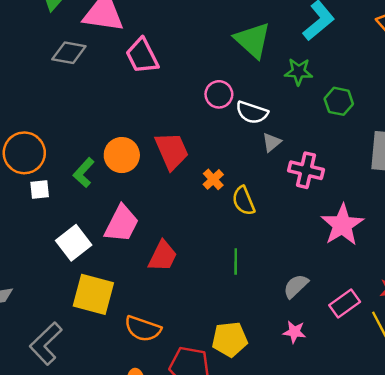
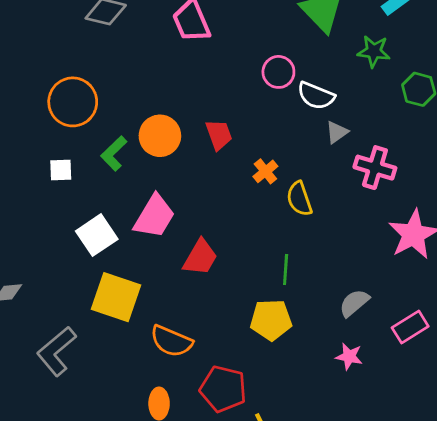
red trapezoid: (172, 151) -> (219, 135), size x0.7
orange circle: (24, 153) -> (73, 102), moved
yellow pentagon: (230, 339) -> (271, 320), moved

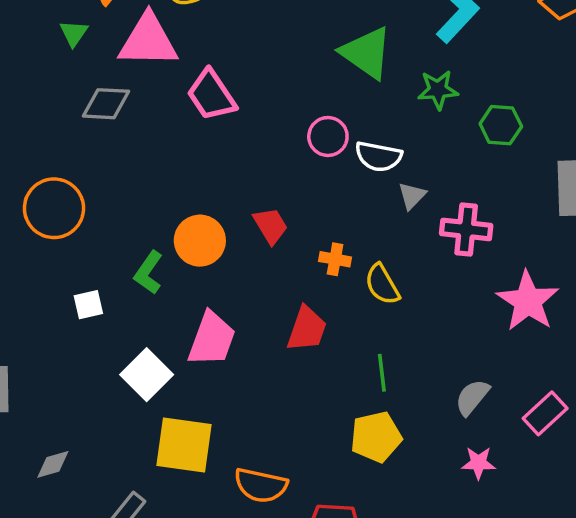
orange circle: (73, 102) -> (54, 208), moved
orange cross: (265, 171) -> (335, 259), turned -30
red trapezoid: (200, 257) -> (307, 329), moved

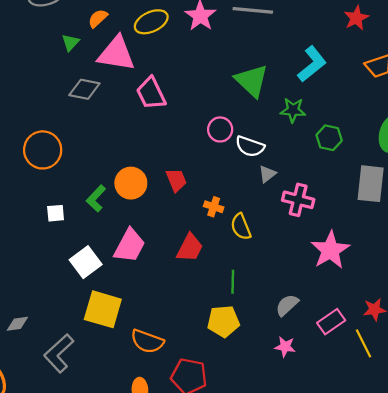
gray diamond: (53, 464) -> (17, 324), moved

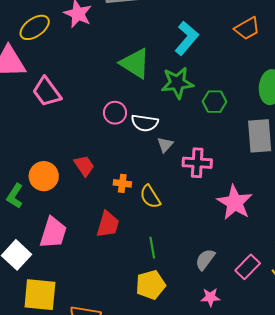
green star: (293, 110) -> (177, 83), size x1.4

